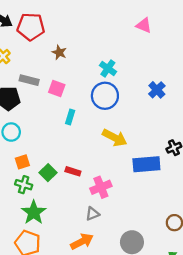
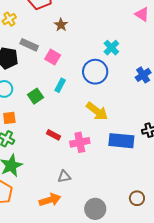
cyan cross: (108, 68) -> (111, 48), moved
green square: (48, 173) -> (35, 96), moved
pink cross: (101, 187) -> (80, 142), moved

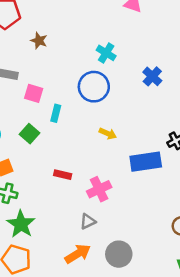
pink square: (53, 57) -> (34, 93), moved
yellow arrow: (97, 111) -> (108, 134), size x0.6
pink cross: (80, 142) -> (99, 189), moved
gray circle: (95, 209) -> (119, 254), moved

